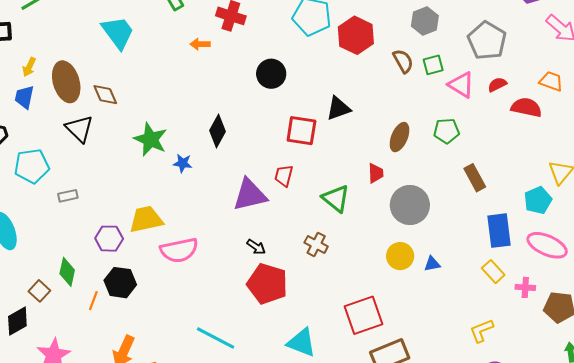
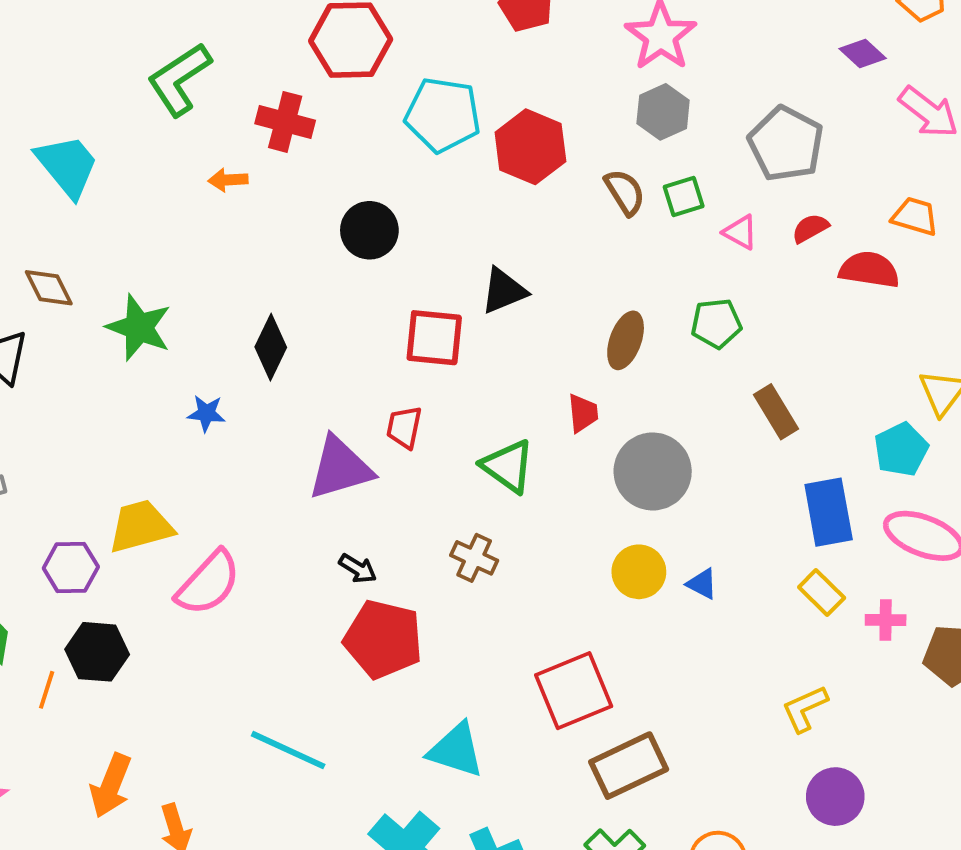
pink triangle: (461, 85) -> (740, 232), size x0.7
green star: (151, 139) -> (139, 327), moved
pink semicircle: (179, 250) -> (208, 583), turned -33
blue triangle: (432, 264) -> (702, 584), turned 42

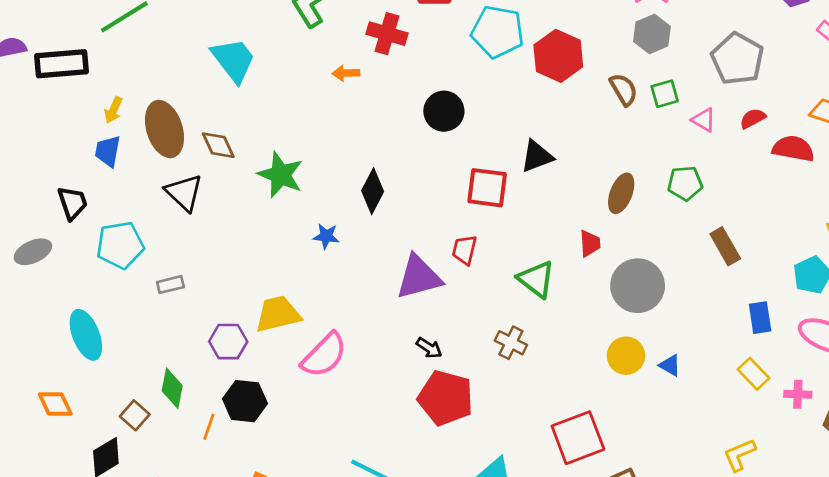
blue rectangle: (829, 512) -> (760, 318), size x0.7

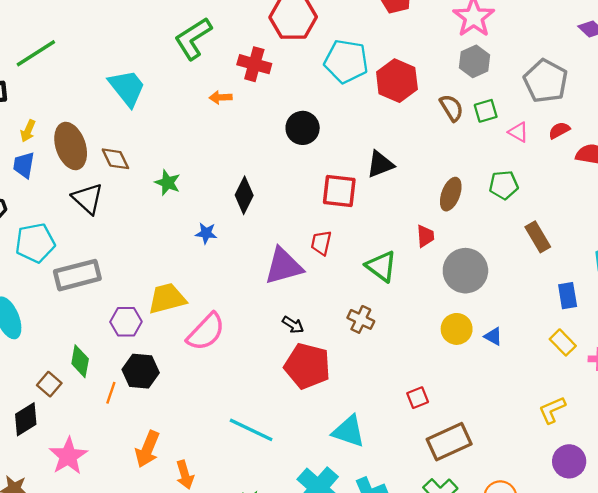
green star: (281, 175) -> (168, 183), size x0.7
gray rectangle: (170, 285) -> (77, 275), size x2.0
red square: (578, 438) -> (418, 398), size x0.5

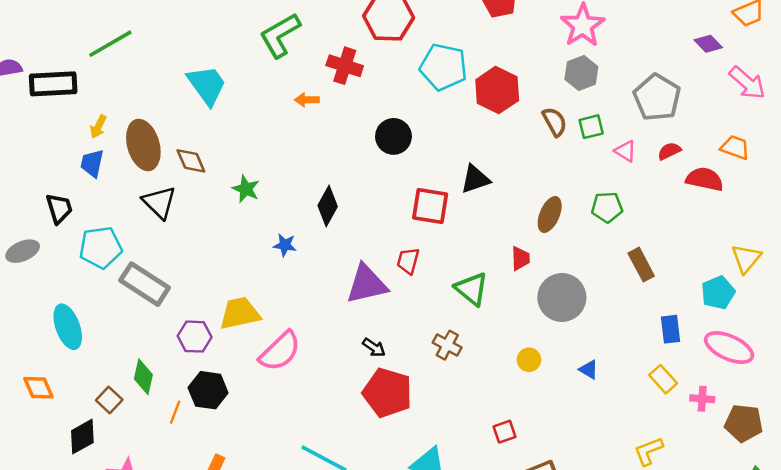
gray rectangle: (77, 275) -> (145, 284), turned 45
yellow circle: (457, 329) -> (529, 360), moved, size x0.7

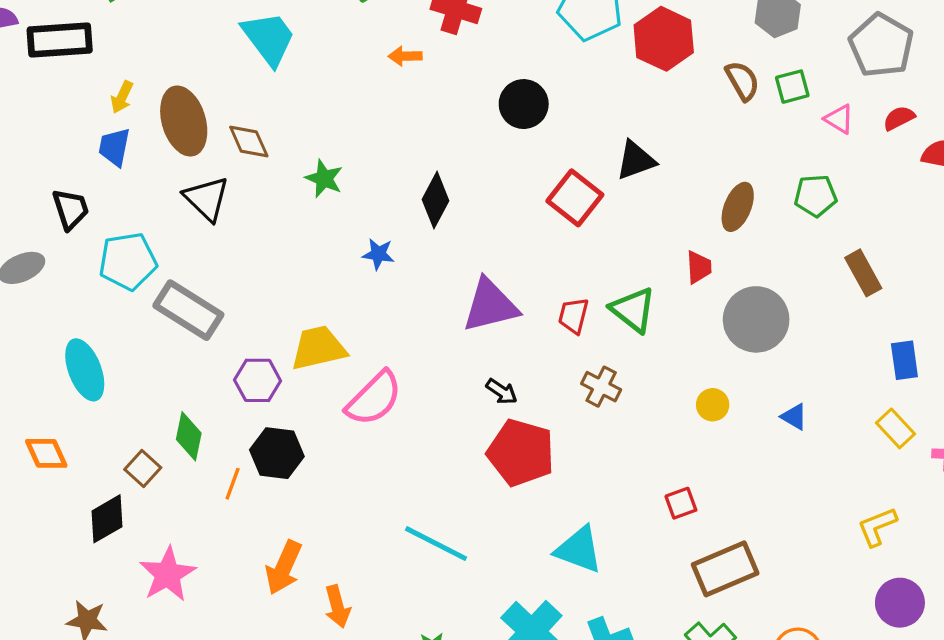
red square: (430, 206) -> (575, 198), turned 30
red trapezoid: (408, 261) -> (573, 316), moved

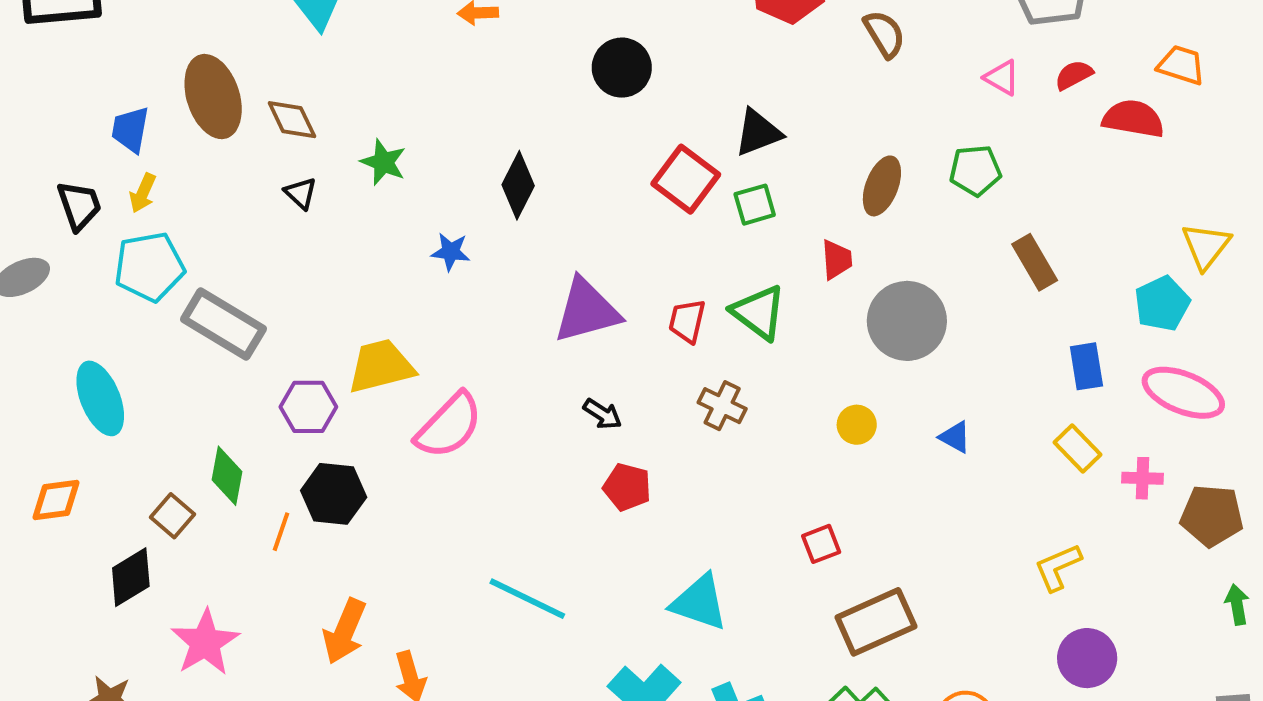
green square: (792, 87) -> (755, 205), moved
yellow arrow: (122, 97) -> (143, 193), moved
black triangle: (207, 199) -> (301, 193), moved, size x0.6
orange diamond: (46, 453) -> (56, 500), turned -72
red pentagon: (521, 453) -> (627, 487), size x0.6

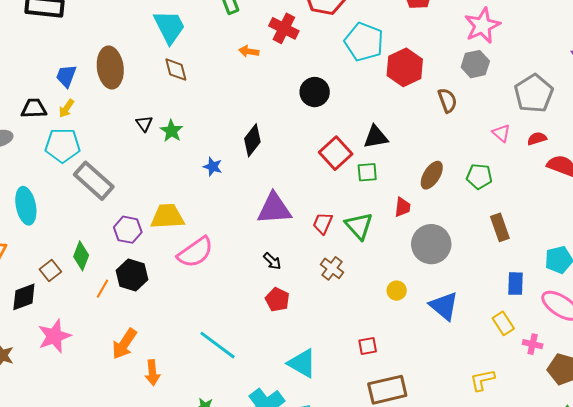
brown diamond: (292, 120) -> (176, 70), moved
green star: (383, 162) -> (172, 131), moved
black trapezoid: (79, 205) -> (34, 108), turned -84
blue triangle: (955, 437) -> (444, 306), size x1.8

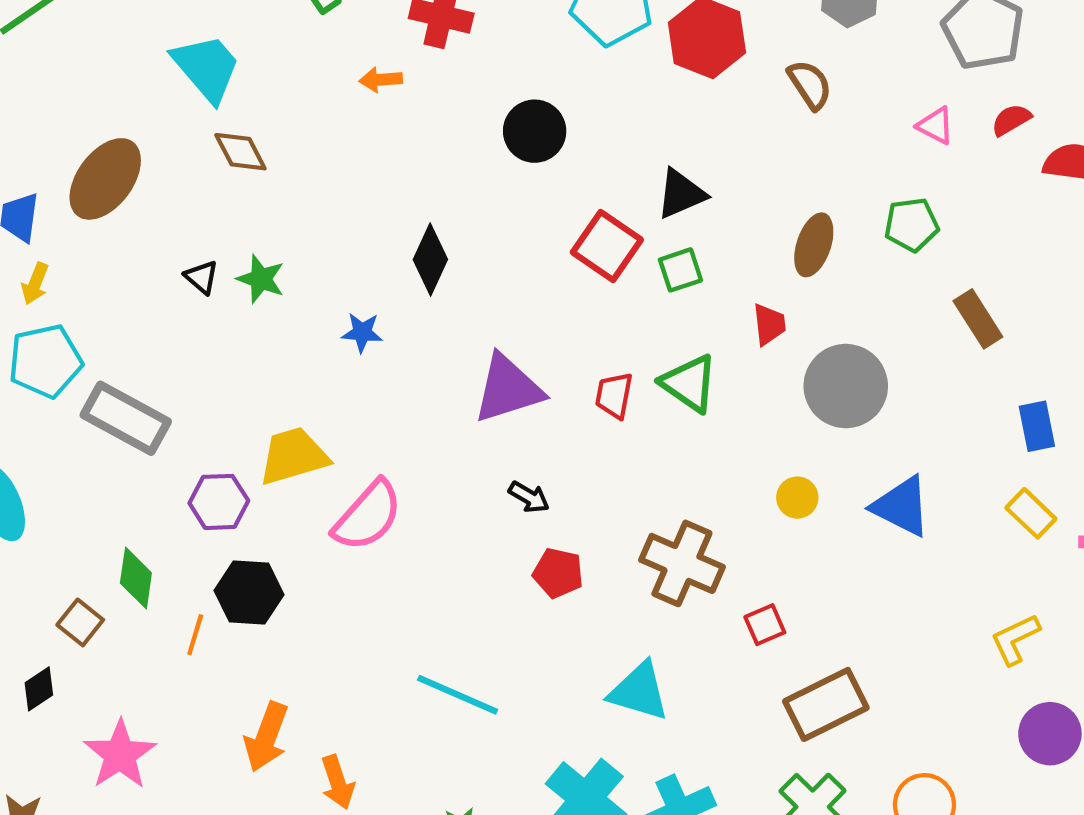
brown ellipse: (110, 67) -> (105, 179), turned 57
brown cross: (332, 268) -> (682, 563), moved, size x1.6
black diamond: (24, 297) -> (39, 689), size x0.7

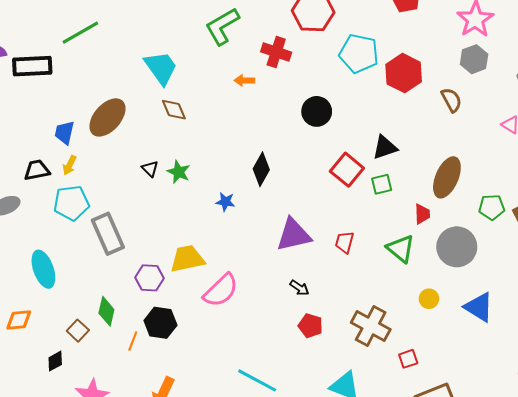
green pentagon: (912, 225) -> (492, 207), moved
brown ellipse: (814, 245) -> (447, 177), size x1.4
green triangle: (689, 383) -> (401, 249), moved
gray rectangle: (126, 418) -> (108, 234), turned 33

